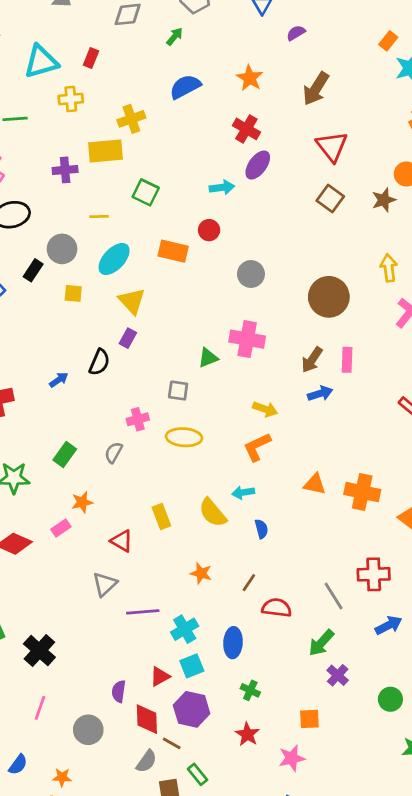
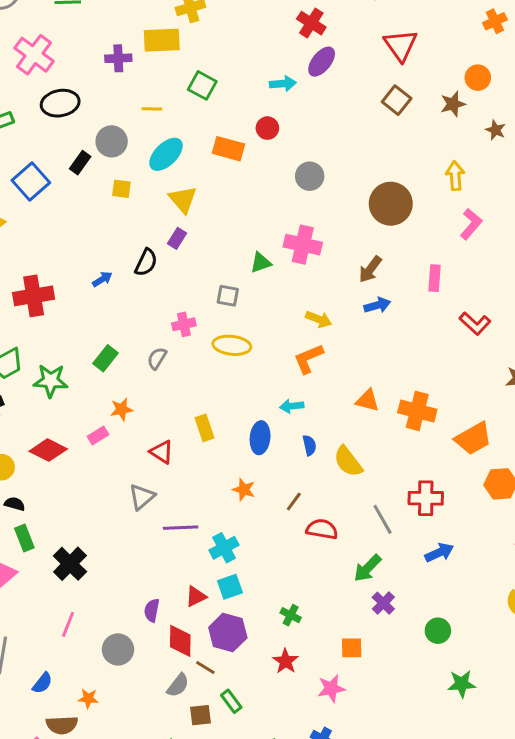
pink rectangle: (347, 360) -> (434, 278), moved
yellow semicircle: (213, 513) -> (348, 462), moved
blue ellipse: (233, 643) -> (260, 438), moved

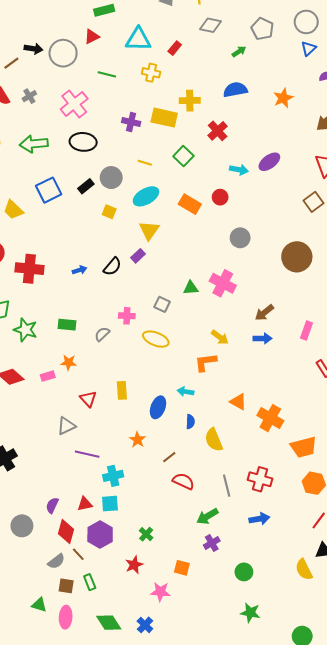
red cross: (311, 23) -> (218, 131), moved
brown circle: (391, 204) -> (297, 257), moved
green rectangle: (105, 358) -> (67, 325), turned 42

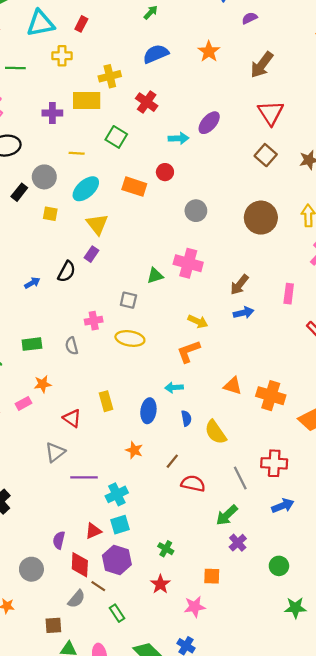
gray semicircle: (102, 334) -> (72, 346), turned -49
brown square: (66, 586) -> (53, 625), moved

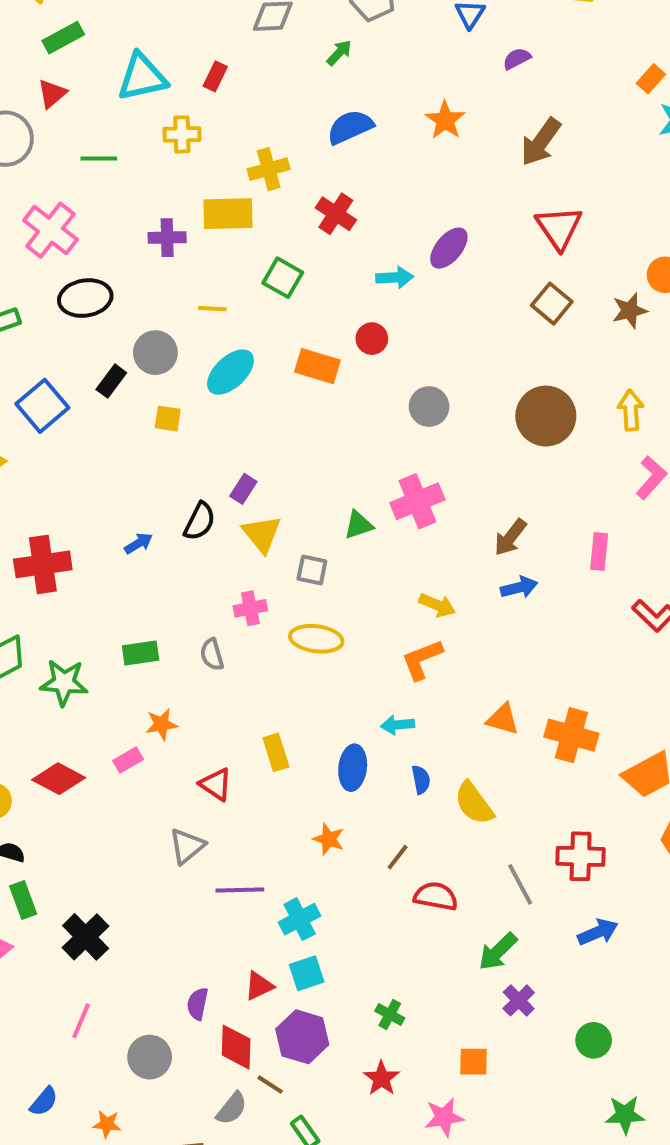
yellow triangle: (97, 224) -> (262, 534), moved
pink cross: (188, 263) -> (417, 501), turned -36

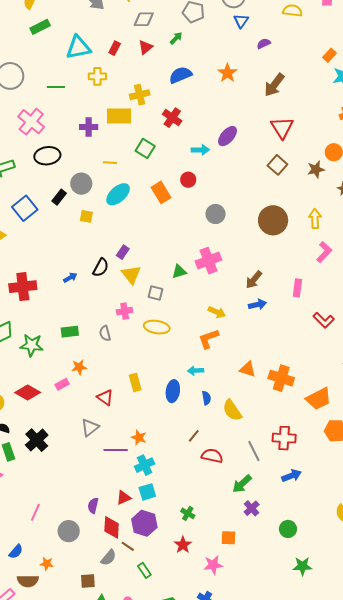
red triangle: (52, 94) -> (146, 47), moved
orange rectangle: (317, 366) -> (161, 192), turned 40
orange star: (329, 839) -> (139, 437), moved
black cross: (86, 937) -> (37, 440), moved

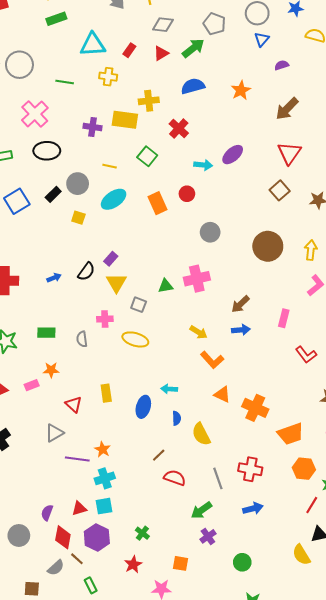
green arrow: (176, 38) -> (193, 48), size x1.6
orange L-shape: (209, 339) -> (212, 360), moved, turned -120

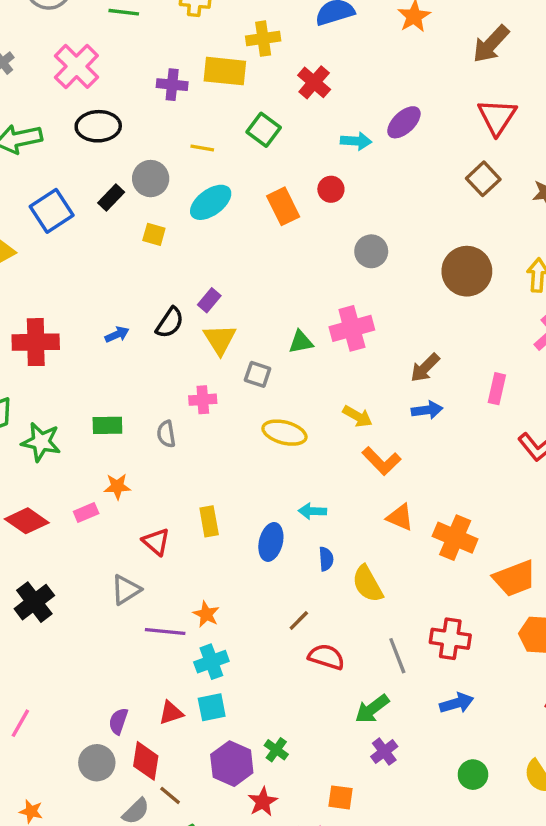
yellow ellipse: (135, 339) -> (284, 433), moved
gray circle: (19, 535) -> (97, 763), moved
purple hexagon: (97, 537) -> (232, 764), moved
green circle: (242, 562) -> (473, 775), moved

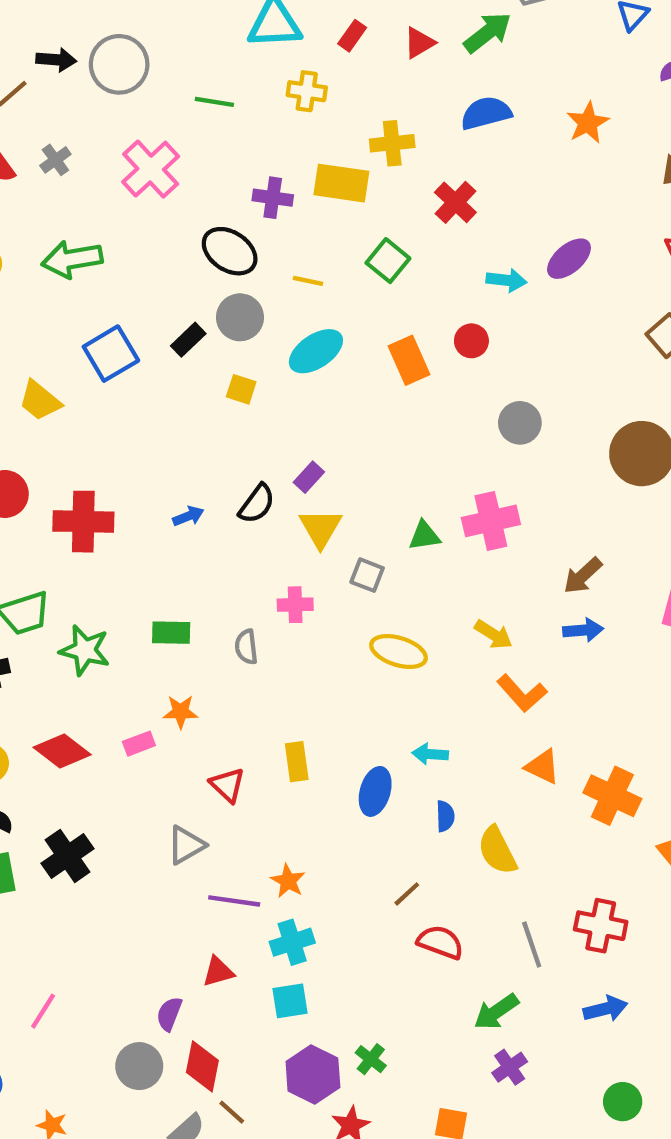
black ellipse: (98, 126) -> (230, 251), moved, turned 33
red triangle: (171, 713) -> (218, 972), moved

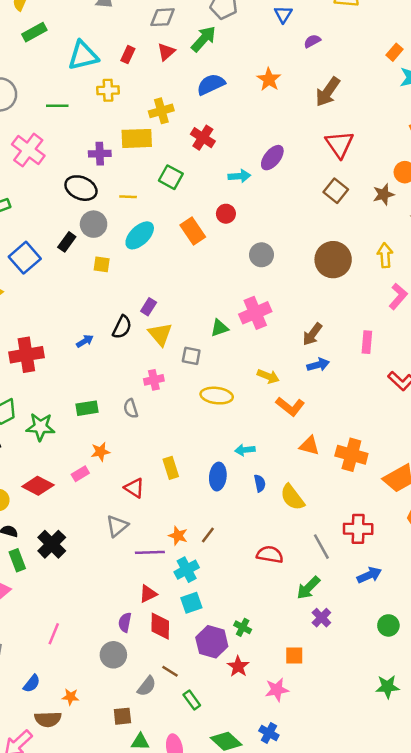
brown line: (407, 894) -> (208, 535), moved
red diamond: (202, 1066) -> (160, 626), moved

